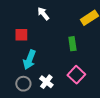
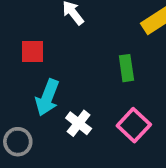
white cross: (46, 82) -> (79, 123), moved
gray circle: (23, 84) -> (18, 142), moved

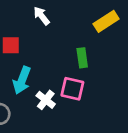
pink square: (134, 125) -> (72, 89), moved, turned -30

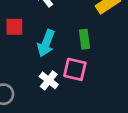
cyan arrow: (22, 80) -> (46, 43), moved

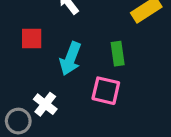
white cross: (49, 80) -> (45, 104), moved

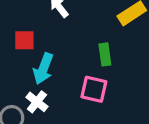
cyan arrow: (70, 59) -> (43, 69), moved

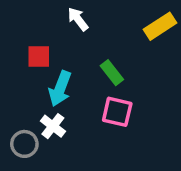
green rectangle: (105, 54) -> (112, 73), moved, turned -30

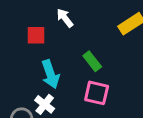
red square: (39, 57) -> (36, 35), moved
cyan arrow: (60, 89) -> (50, 74), turned -40

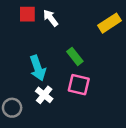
red square: (36, 35) -> (27, 14), moved
white cross: (45, 104) -> (44, 95), moved

